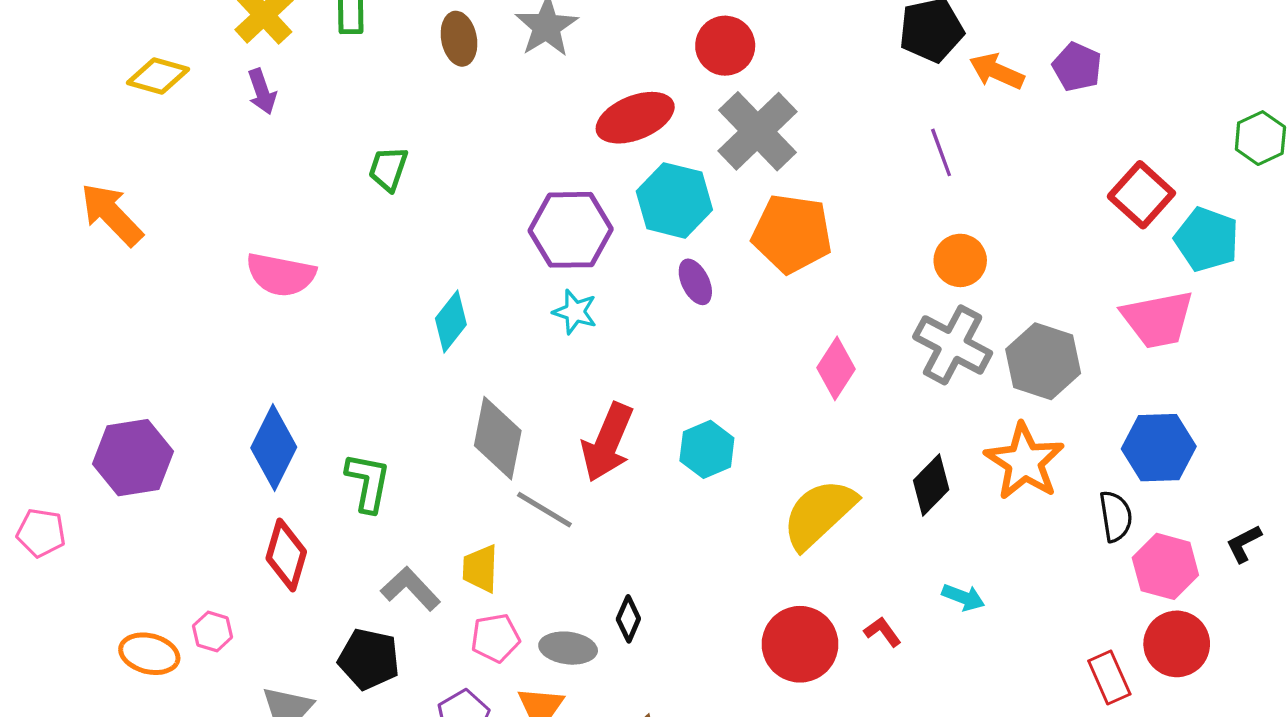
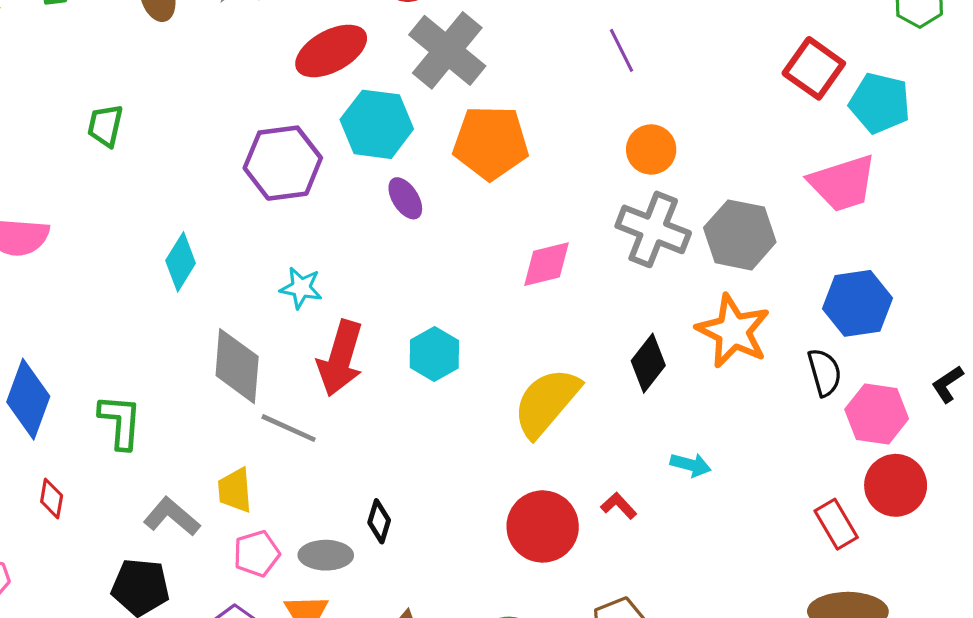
cyan star: (575, 312) -> (301, 288), moved
pink diamond: (836, 368) -> (546, 264), turned 50
red diamond: (286, 555) -> (52, 499), size x0.6

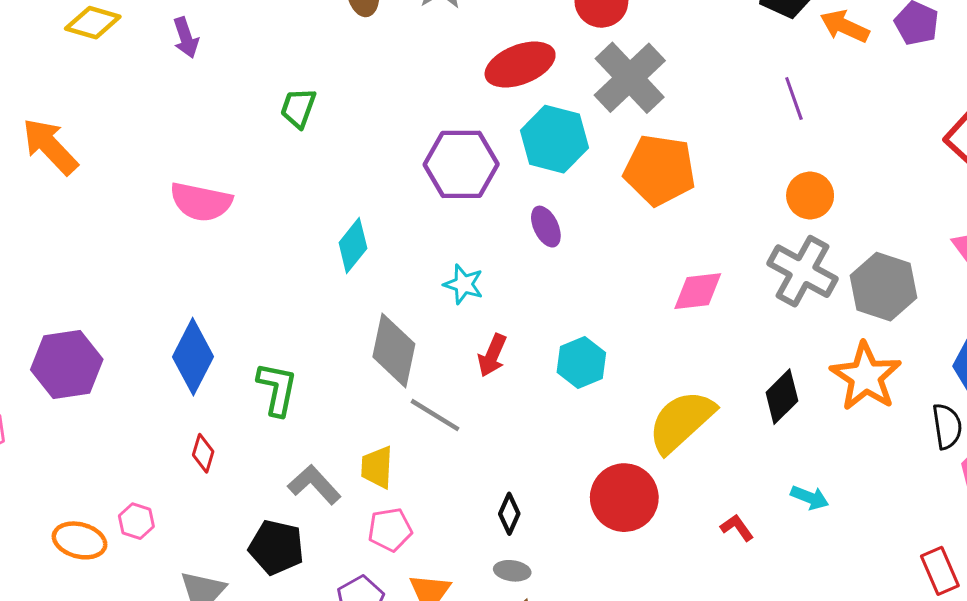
purple ellipse: (405, 198) -> (546, 227), moved
red arrow: (340, 358) -> (492, 355), size x0.6
red circle: (543, 526) -> (624, 498), moved
gray ellipse: (326, 555) -> (512, 571), moved, size x0.7

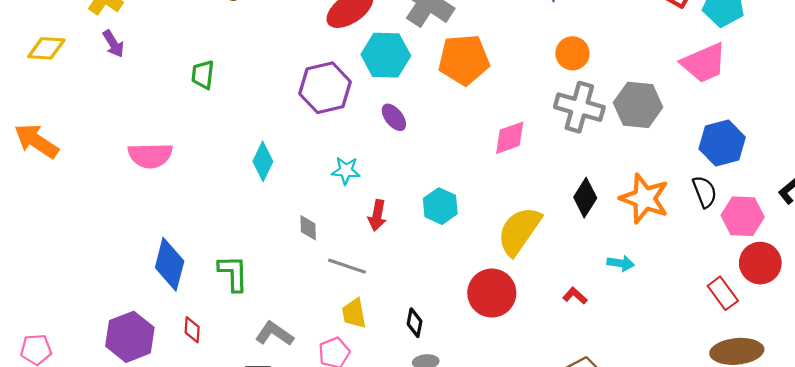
gray diamond: (394, 350) -> (308, 228), size x0.5
purple hexagon: (67, 364) -> (130, 337), moved
orange star: (866, 376) -> (644, 199), moved
yellow trapezoid: (377, 467) -> (354, 313), moved

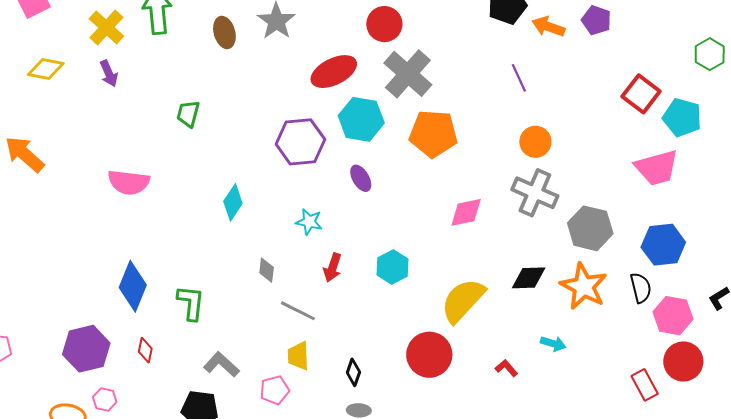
gray hexagon: (638, 105) -> (590, 228), moved
black diamond: (585, 198) -> (529, 278), turned 48

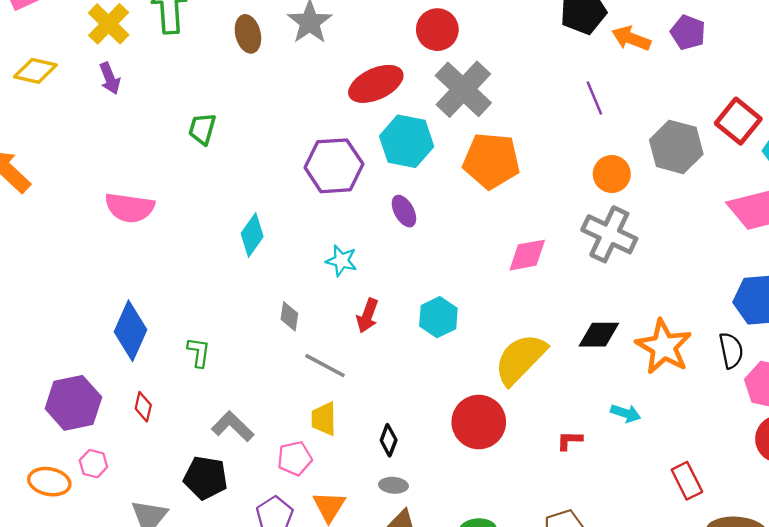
gray hexagon: (590, 228) -> (676, 147), moved
green L-shape: (191, 303) -> (199, 352), size x0.7
red L-shape: (506, 368) -> (569, 440), turned -50
red rectangle: (645, 385) -> (687, 481), moved

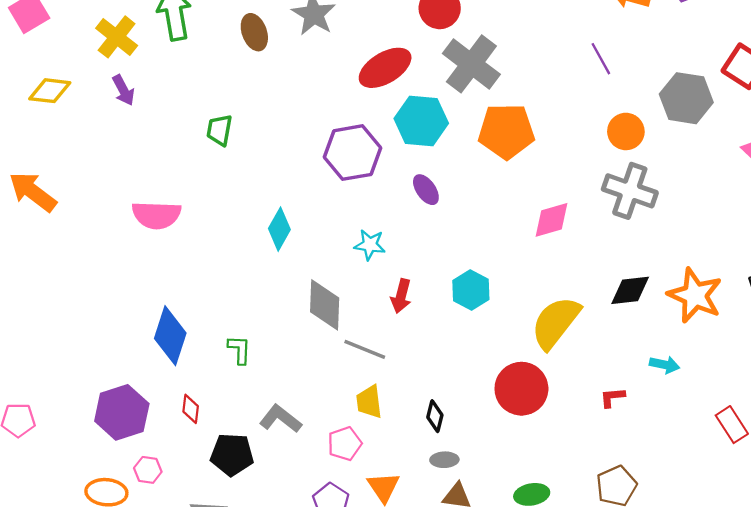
gray diamond: (289, 316) -> (325, 305), size x1.8
black pentagon: (206, 478) -> (232, 455), moved

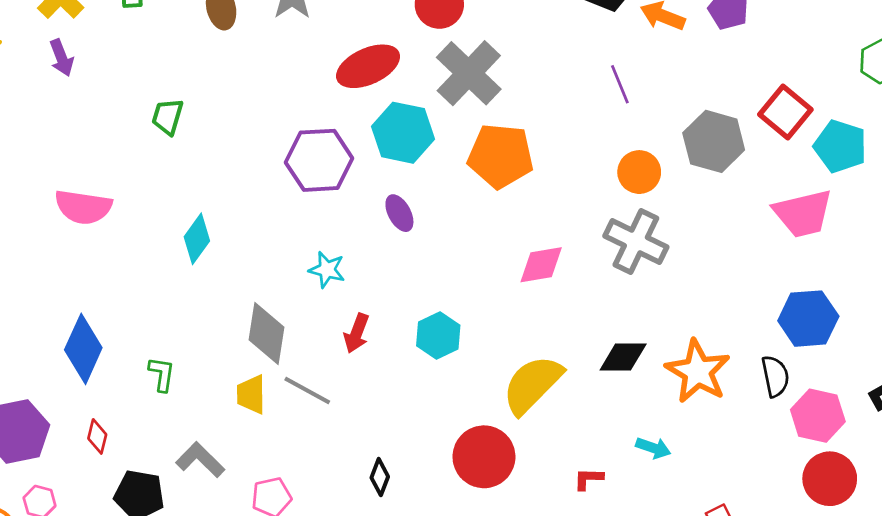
cyan diamond: (279, 229) -> (197, 239), moved
yellow trapezoid: (369, 402) -> (251, 394), moved

